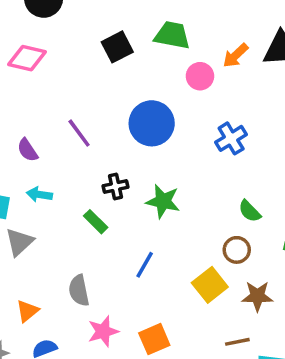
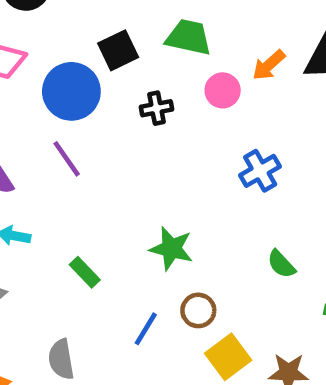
blue circle: (152, 123) -> (71, 91), moved
black cross: (116, 187) -> (156, 108), moved
brown circle: (237, 250) -> (198, 310), moved

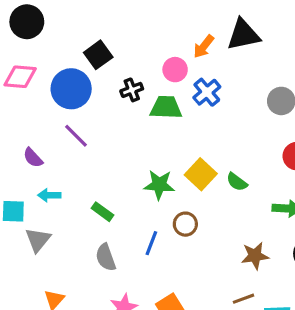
green trapezoid: (189, 37) -> (166, 107), moved
blue cross: (260, 171) -> (207, 92), moved
yellow square: (228, 357) -> (201, 174), moved
gray semicircle: (61, 359) -> (106, 257), moved

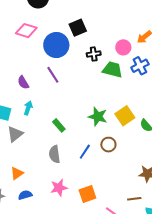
cyan arrow: (49, 195) -> (28, 108), turned 96

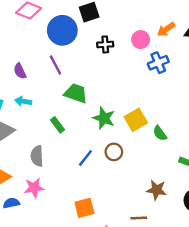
green trapezoid: (112, 70) -> (76, 93), moved
cyan arrow: (28, 108) -> (23, 101), turned -104
gray semicircle: (55, 154) -> (37, 156), moved
pink star: (59, 188) -> (34, 188), moved

